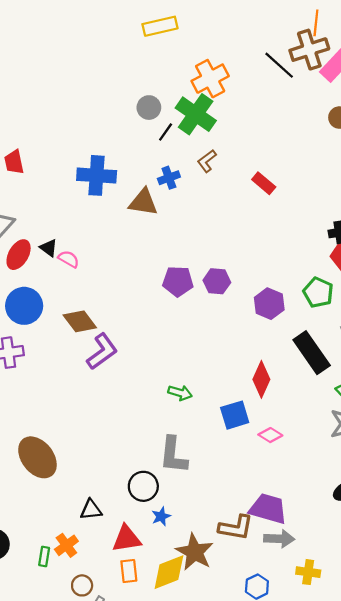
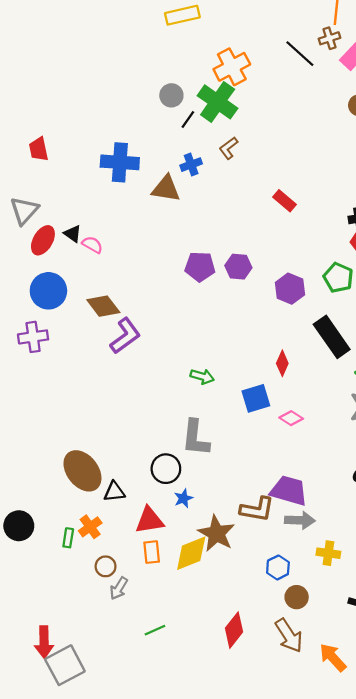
brown cross: (309, 50) -> (329, 38), size x0.6
red rectangle: (264, 183) -> (284, 201), moved
red diamond: (261, 379) -> (282, 363), size x0.7
brown ellipse: (37, 457) -> (82, 471), moved

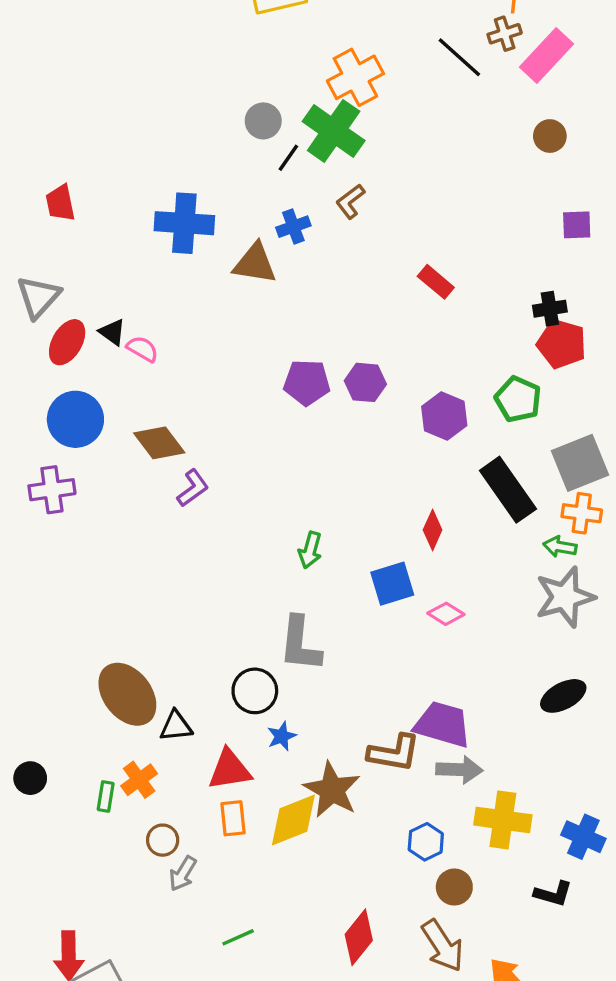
purple L-shape: (125, 336) -> (193, 488), size x0.7
green arrow: (202, 376) -> (310, 550), turned 90
black circle: (19, 526) -> (30, 778), size x0.7
yellow cross: (328, 553) -> (503, 820), size x1.5

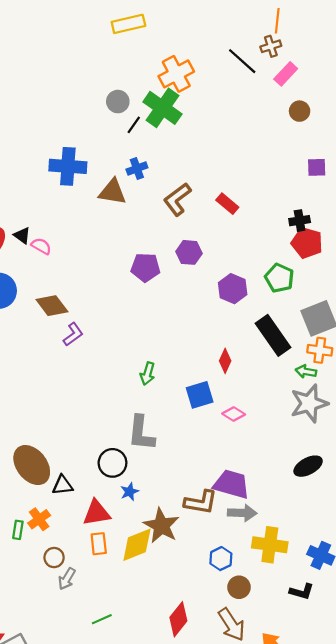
pink rectangle: (547, 56) -> (286, 74), moved, size x0.7
brown L-shape: (350, 201) -> (177, 199), moved, size x1.5
purple hexagon: (365, 382) -> (189, 252), moved

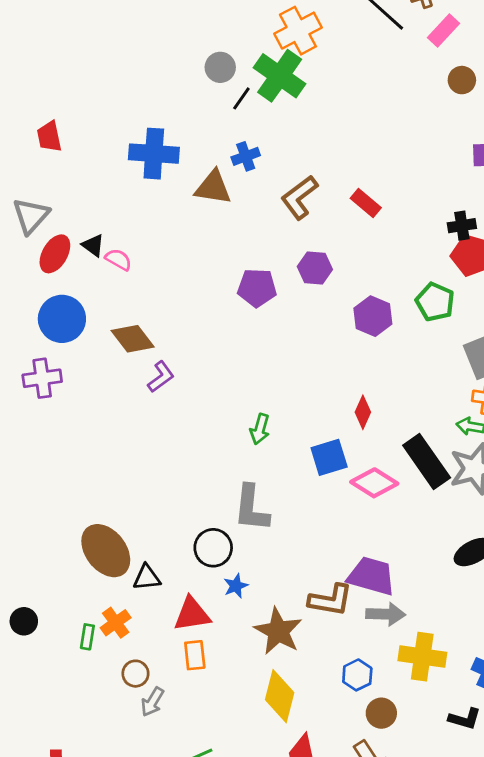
black rectangle: (273, 335) -> (427, 462), moved
pink diamond: (234, 414) -> (374, 483), size x1.5
yellow diamond: (137, 545) -> (280, 696), moved, turned -54

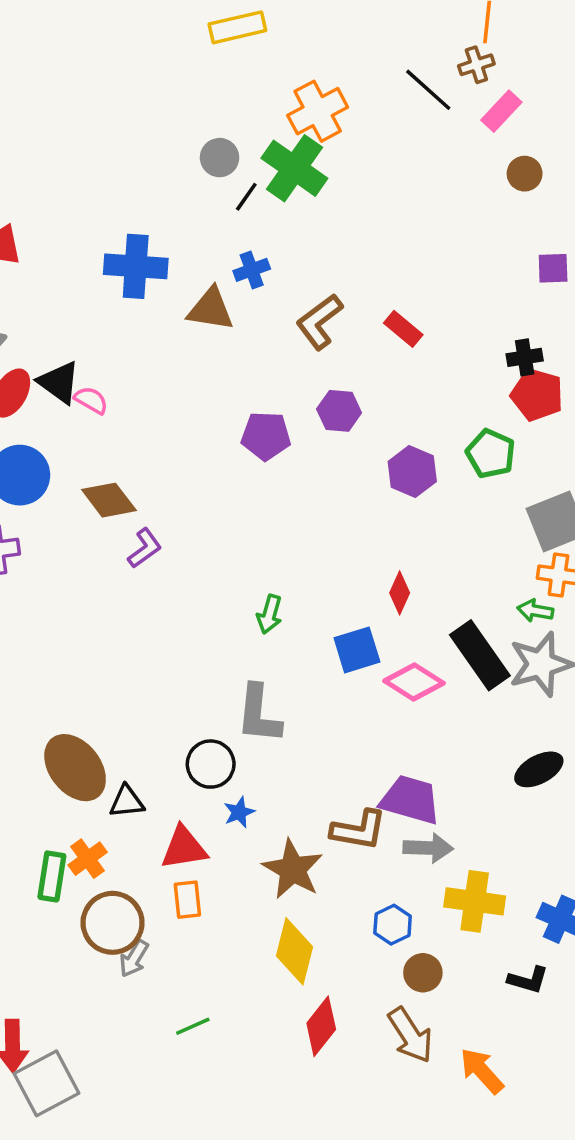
black triangle: (93, 245) -> (59, 382), size x1.5
green rectangle: (87, 637) -> (52, 876), size x1.5
brown circle: (135, 674) -> (113, 923), size x1.8

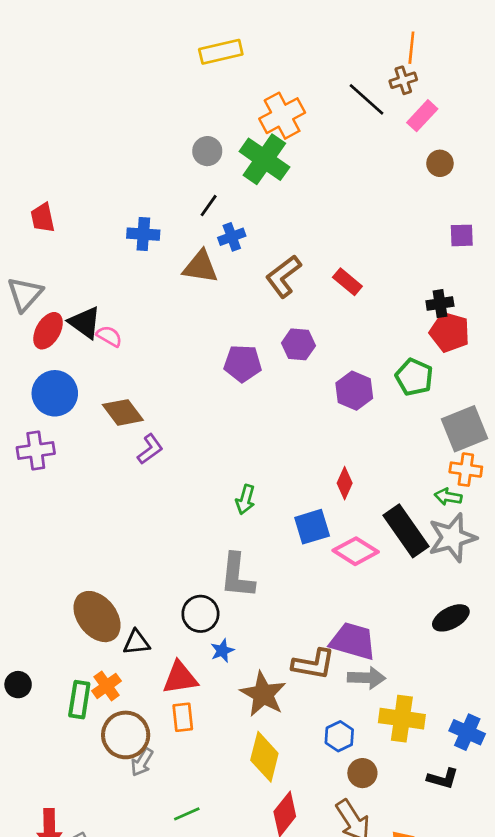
black line: (246, 197) -> (209, 206), moved
blue cross: (136, 266) -> (143, 234), size x0.7

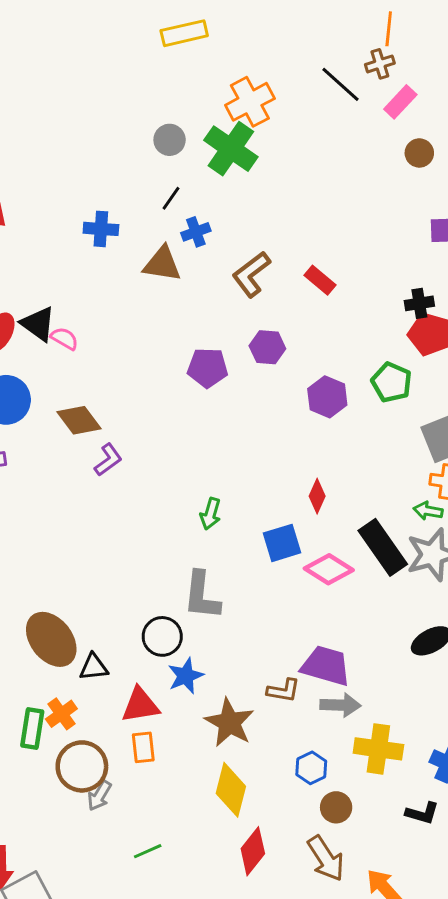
blue star: (222, 651) -> (186, 676), size x1.4
brown L-shape: (313, 664) -> (283, 690), size x0.7

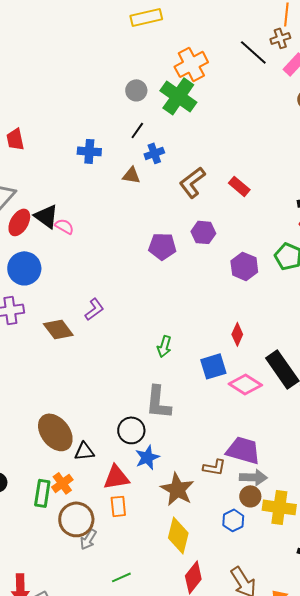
brown triangle: (162, 264) -> (131, 175), size x0.7
brown diamond: (79, 420) -> (58, 329), moved
brown circle: (336, 807) -> (250, 496), moved

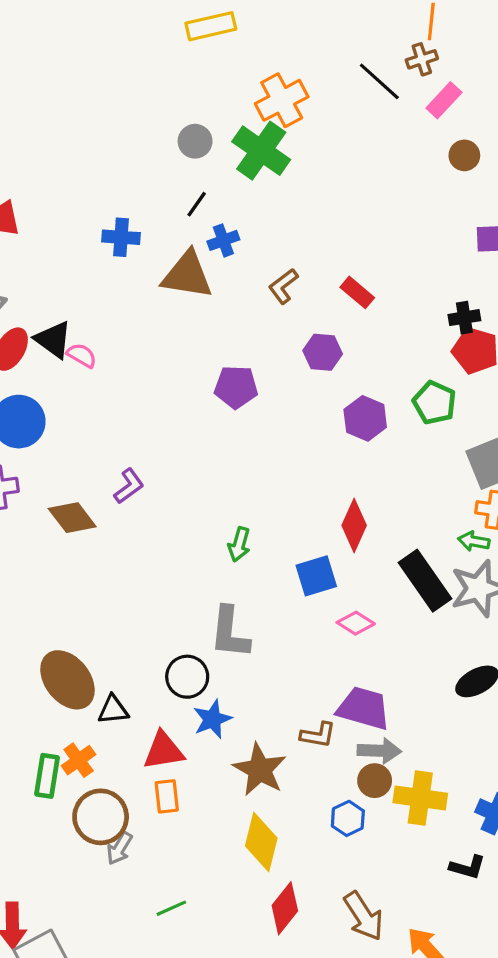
brown triangle: (131, 175) -> (187, 275), size x1.8
brown L-shape: (192, 182) -> (283, 286), size x0.7
purple hexagon: (203, 232) -> (323, 352), moved
red diamond: (237, 334) -> (354, 525), size x1.4
pink diamond: (245, 384) -> (356, 623), moved, size x0.7

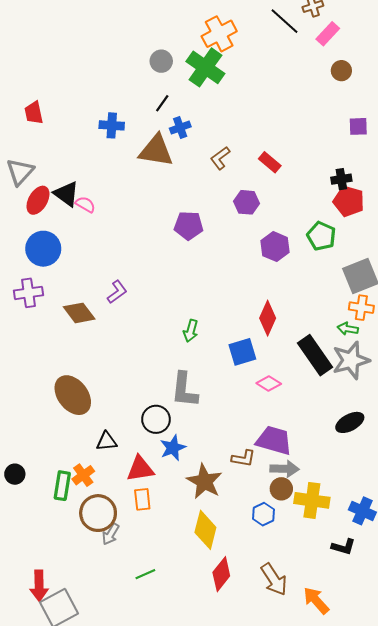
brown ellipse: (67, 680) -> (73, 395), moved

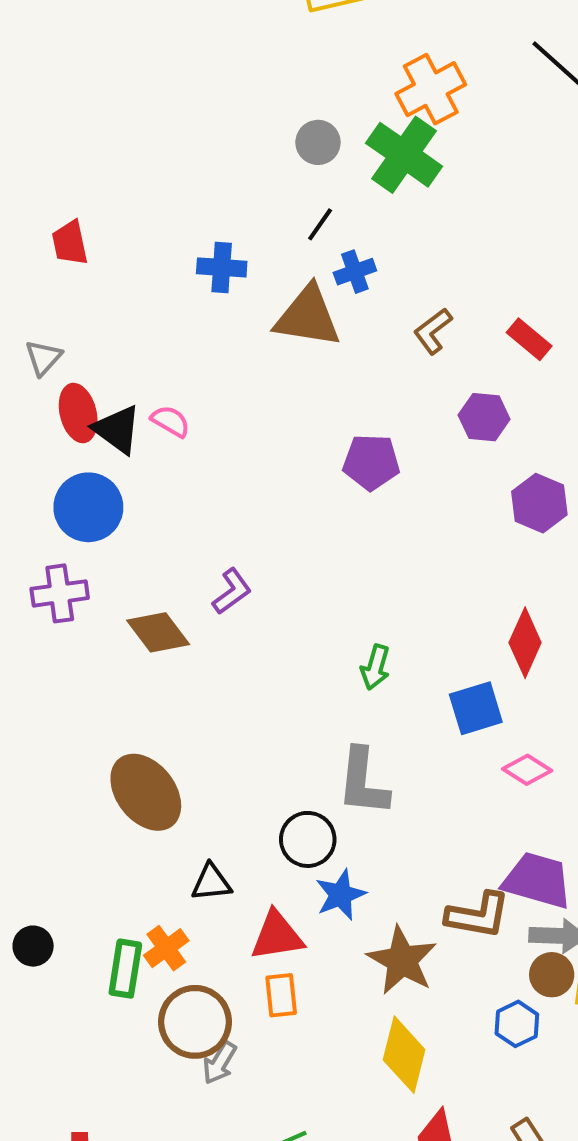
gray triangle: (20, 172) -> (43, 358), size x0.7
black triangle: (66, 194) -> (117, 429), moved
red ellipse: (38, 200) -> (78, 413), turned -44
brown L-shape: (243, 458) -> (478, 915), size x1.4

